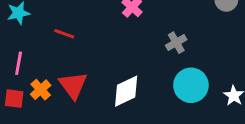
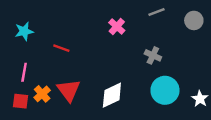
gray cross: (176, 43) -> (153, 55), turned -35

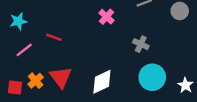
pink line: (24, 72) -> (24, 50), moved, turned 42

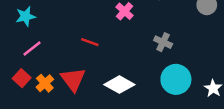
red line: (54, 37) -> (90, 42), moved
white diamond: (102, 82) -> (119, 85), turned 55
red square: (15, 88) -> (22, 78), moved, turned 35

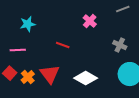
cyan star: (26, 16) -> (28, 24), moved
pink line: (32, 49) -> (18, 50), turned 35

